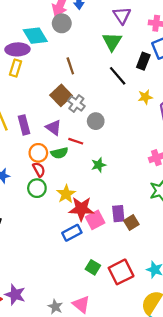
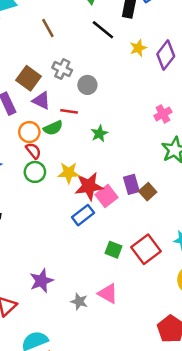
brown square: (61, 95) -> (29, 78), moved
yellow star: (66, 194) -> (69, 173), turned -30
purple star: (15, 295) -> (41, 281), moved, turned -30

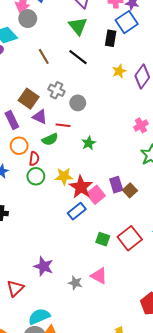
black line: (103, 30) -> (78, 57), moved
orange circle: (29, 132) -> (19, 146), moved
red semicircle: (33, 151) -> (34, 159), turned 48
red star: (89, 186) -> (81, 187), turned -30
purple star: (41, 281) -> (43, 266), turned -30

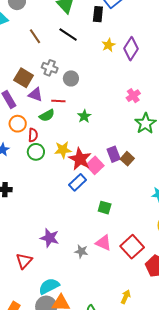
red square: (130, 238) -> (132, 247), moved

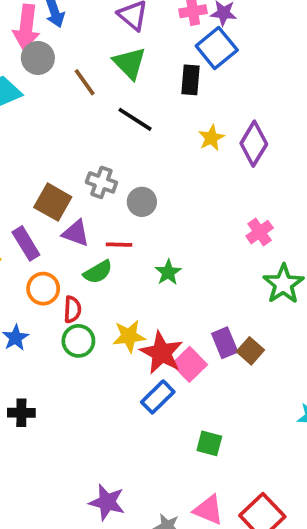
brown line: (35, 36) -> (85, 82), moved

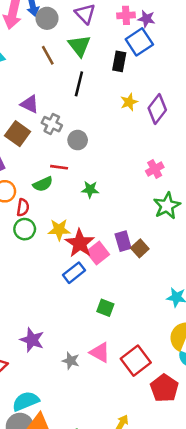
gray circle: (38, 58) -> (47, 18), moved
black line: (135, 119) -> (79, 84), turned 65
purple triangle: (76, 233) -> (30, 104), moved
green star: (168, 272) -> (90, 189), turned 30

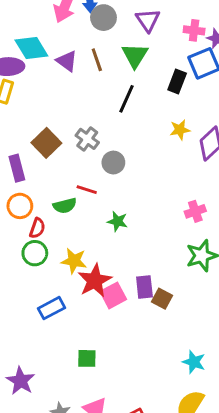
purple triangle: (30, 104) -> (67, 61), moved
brown square: (140, 248) -> (162, 299), turned -30
blue rectangle: (74, 273) -> (52, 308), moved
green square: (105, 308) -> (87, 358), moved, turned -30

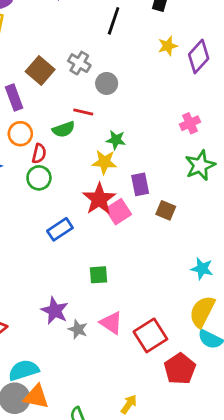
yellow star: (74, 261) -> (104, 162), moved
purple rectangle: (144, 287) -> (140, 184), moved
purple star: (21, 381) -> (55, 311), moved

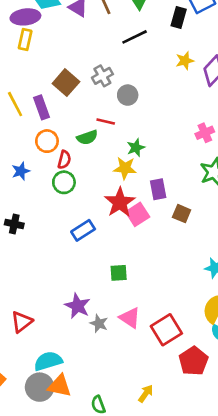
black line: (114, 21) -> (135, 37), turned 45
gray cross: (79, 63) -> (102, 76), turned 30
green star: (116, 140) -> (136, 148), turned -30

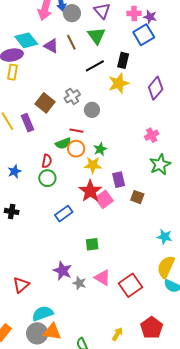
black rectangle: (179, 18) -> (123, 60), moved
yellow star: (185, 61) -> (119, 83), moved, size x1.5
orange circle: (47, 141) -> (76, 149), moved
red pentagon: (193, 361) -> (152, 328), moved

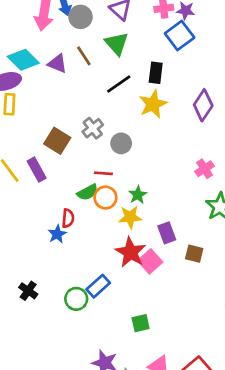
blue star: (14, 171) -> (57, 234), moved
green circle: (47, 178) -> (76, 299), moved
black cross: (12, 211) -> (28, 291), turned 32

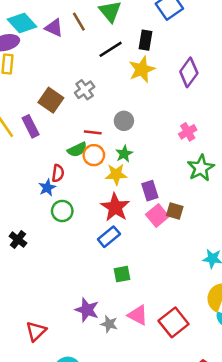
gray circle: (121, 143) -> (124, 121), moved
pink square: (150, 261) -> (157, 216), moved
blue rectangle: (98, 286) -> (109, 237), moved
green circle: (76, 299) -> (62, 211), moved

